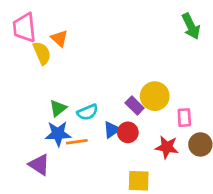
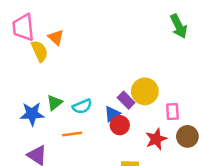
blue triangle: (112, 130) -> (112, 114), moved
blue star: (58, 134) -> (32, 114), moved
red star: (167, 147) -> (156, 139), turned -30

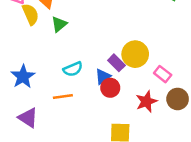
green triangle: (55, 103) -> (59, 24), moved
pink rectangle: (172, 111) -> (163, 74), turned -49
blue star: (32, 114) -> (23, 77), turned -30

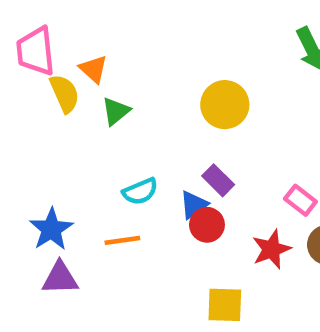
yellow circle: (135, 54) -> (225, 105), moved
blue star: (23, 77) -> (51, 229), moved
purple triangle: (28, 118) -> (60, 278), turned -35

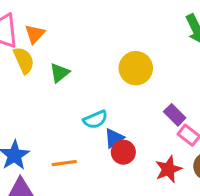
orange triangle: (93, 69) -> (35, 34), moved, turned 30
purple rectangle: (218, 180) -> (175, 115), moved
cyan semicircle: (140, 191) -> (95, 119), moved

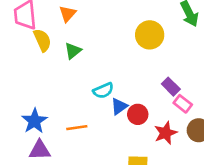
orange triangle: (35, 34) -> (68, 14), moved
yellow circle: (136, 68) -> (150, 35), moved
red circle: (123, 152) -> (138, 114), moved

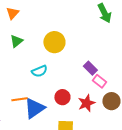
yellow circle: (150, 35) -> (54, 42), moved
blue triangle: (119, 106) -> (34, 108), moved, size x1.6
red circle: (138, 114) -> (62, 97), moved

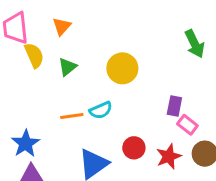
green arrow: (104, 13) -> (195, 44), moved
purple rectangle: (90, 68) -> (174, 106), turned 56
orange line: (19, 99) -> (72, 116), moved

